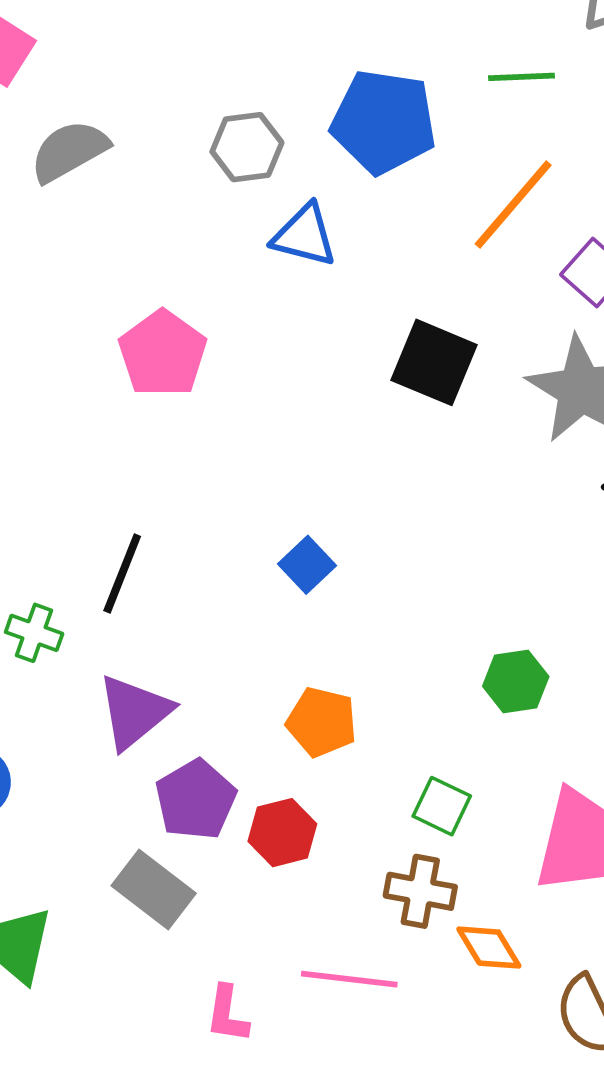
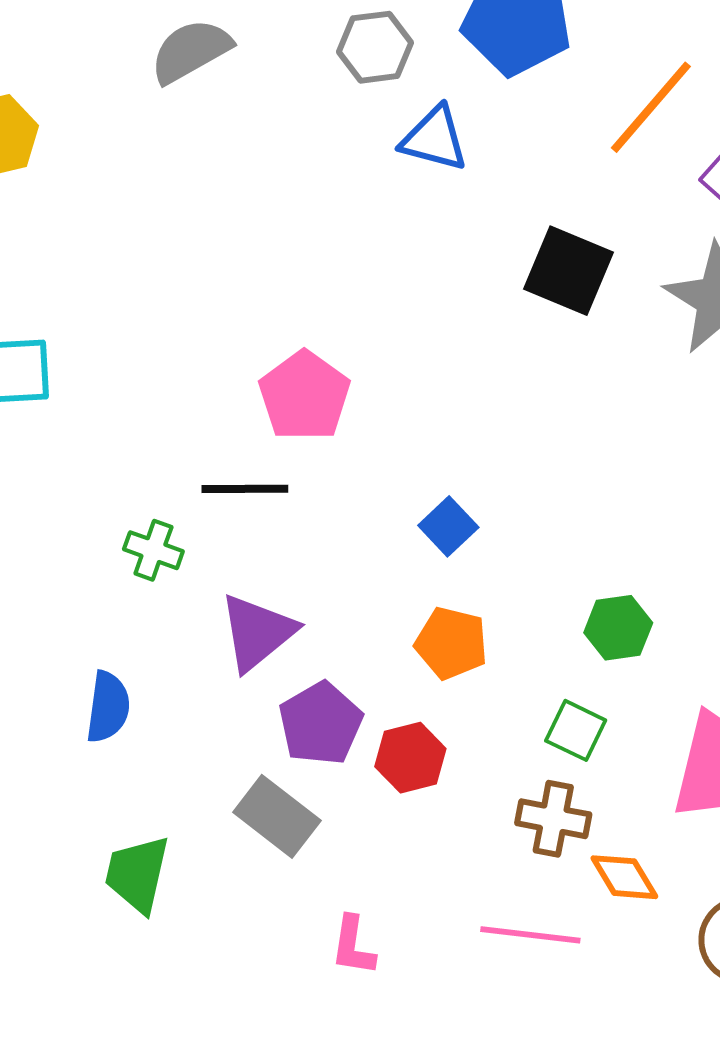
pink pentagon: (163, 354) -> (304, 396), moved
blue square: (307, 565) -> (448, 526), moved
black line: (122, 573) -> (245, 489), turned 68
green hexagon: (516, 681) -> (618, 628), moved
pink line: (349, 979) -> (530, 935), moved

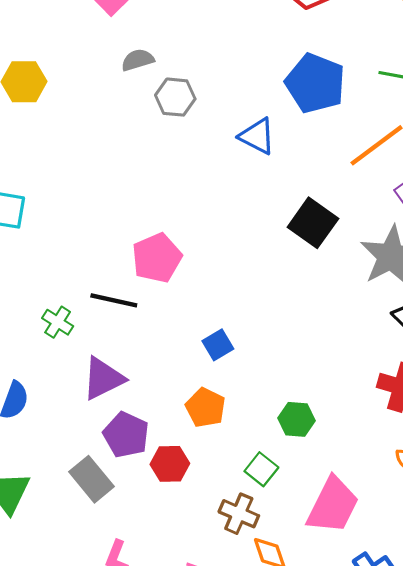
gray hexagon: (375, 47) -> (175, 97), moved
gray semicircle: (191, 51) -> (138, 60), size x0.7
purple pentagon: (321, 723) -> (126, 435), turned -30

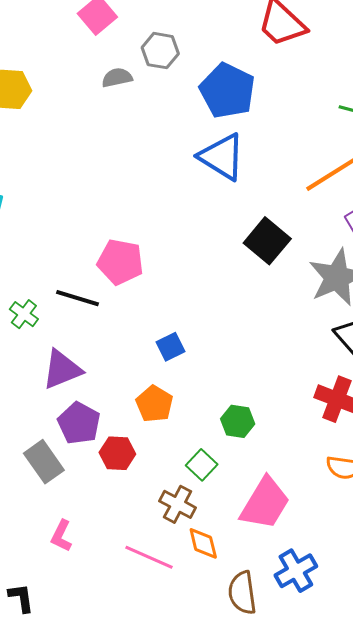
blue pentagon: (315, 83) -> (227, 91), moved
gray hexagon: (175, 97) -> (160, 51), moved
blue triangle: (257, 136) -> (222, 157), size x1.4
pink pentagon: (157, 258) -> (120, 262), turned 30

